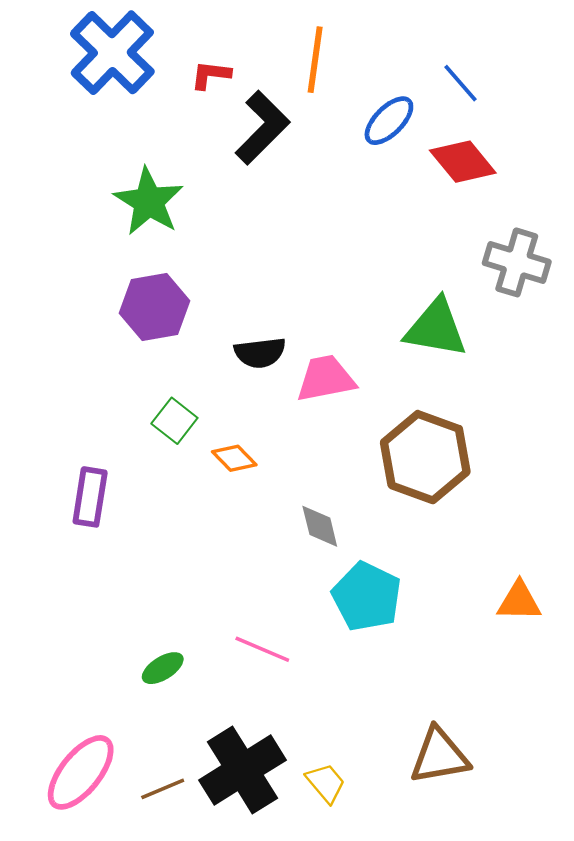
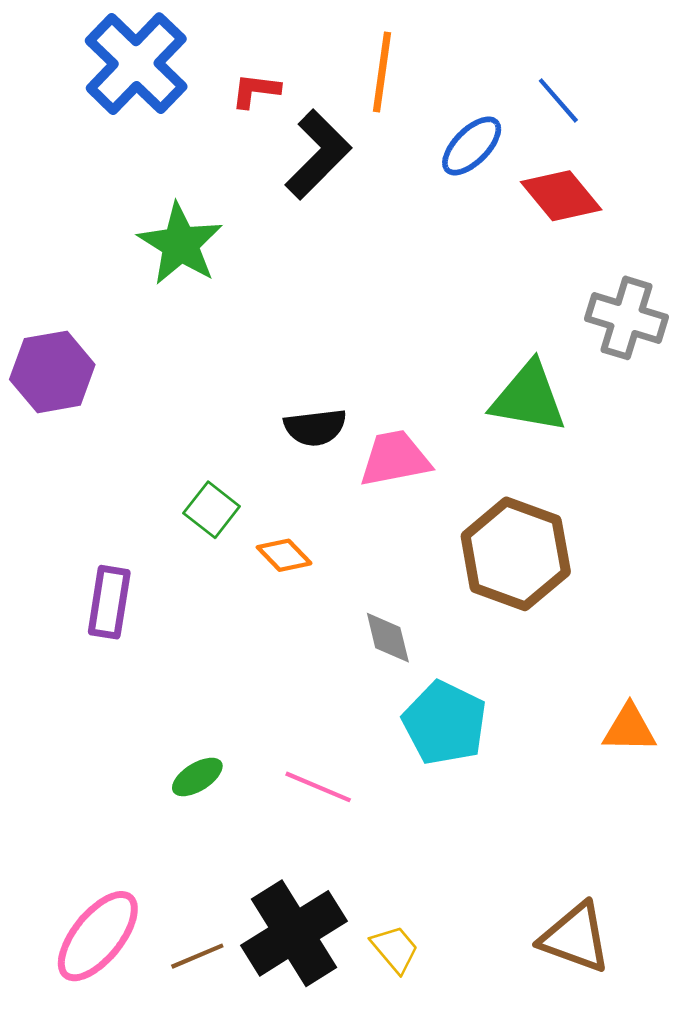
purple hexagon: (155, 307) -> (52, 372), moved
green ellipse: (163, 668) -> (197, 777), moved
brown triangle: (439, 756) -> (575, 938), moved, turned 30

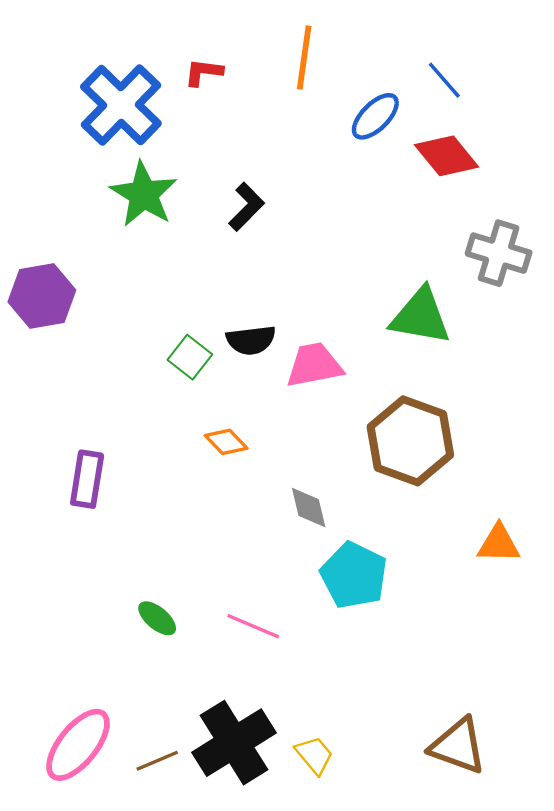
blue cross: (136, 64) -> (121, 105), moved
black L-shape: (318, 154) -> (246, 207), moved, size x0.7
green square: (212, 510) -> (190, 357), moved
orange triangle: (629, 729) -> (499, 544), moved
green ellipse: (197, 777) -> (157, 618), turned 72

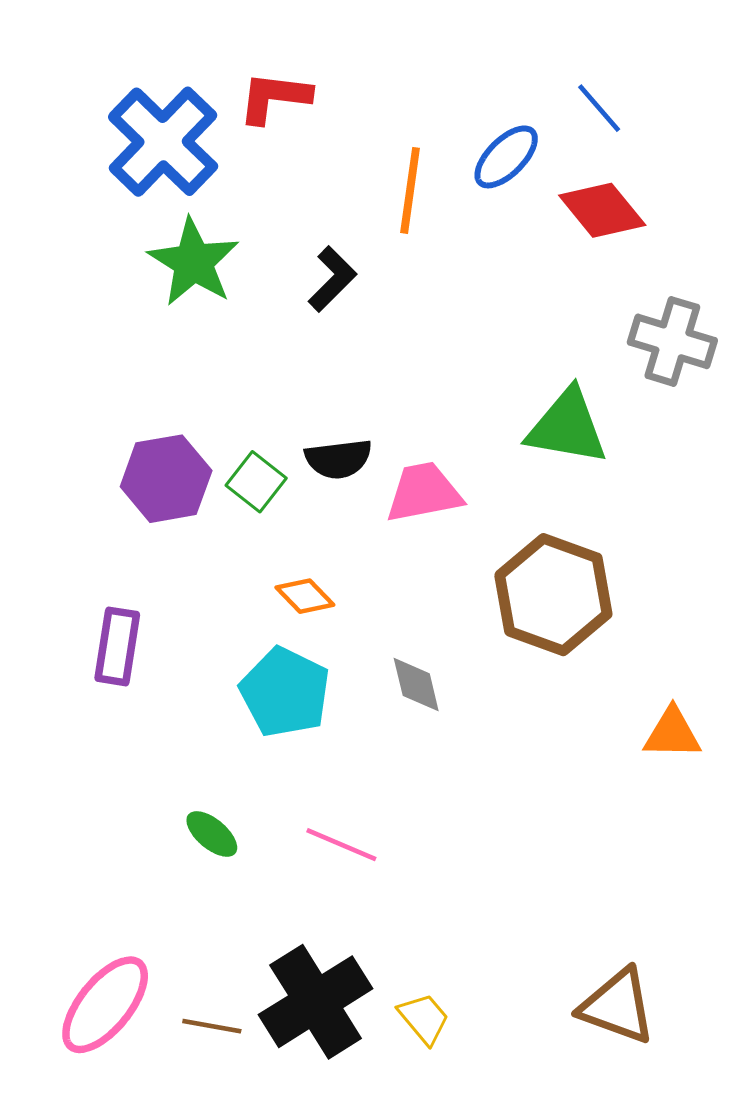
orange line: (304, 58) -> (410, 190), moved
red L-shape: (203, 72) -> (274, 97), size x1.4
purple hexagon: (42, 296) -> (166, 479), moved
cyan pentagon: (354, 575) -> (285, 692), moved
brown line: (157, 761) -> (212, 1026), turned 33

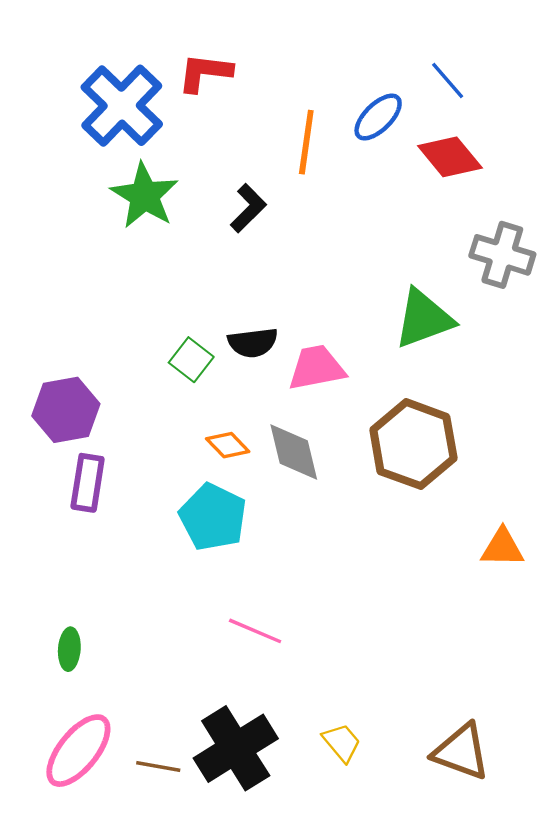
green triangle: (567, 427) -> (424, 319), turned -30
purple hexagon: (166, 479) -> (66, 410), moved
gray diamond: (416, 685) -> (294, 452), moved, size x1.4
green ellipse: (212, 834) -> (69, 649), moved, turned 54
yellow trapezoid: (424, 1018) -> (342, 743), moved

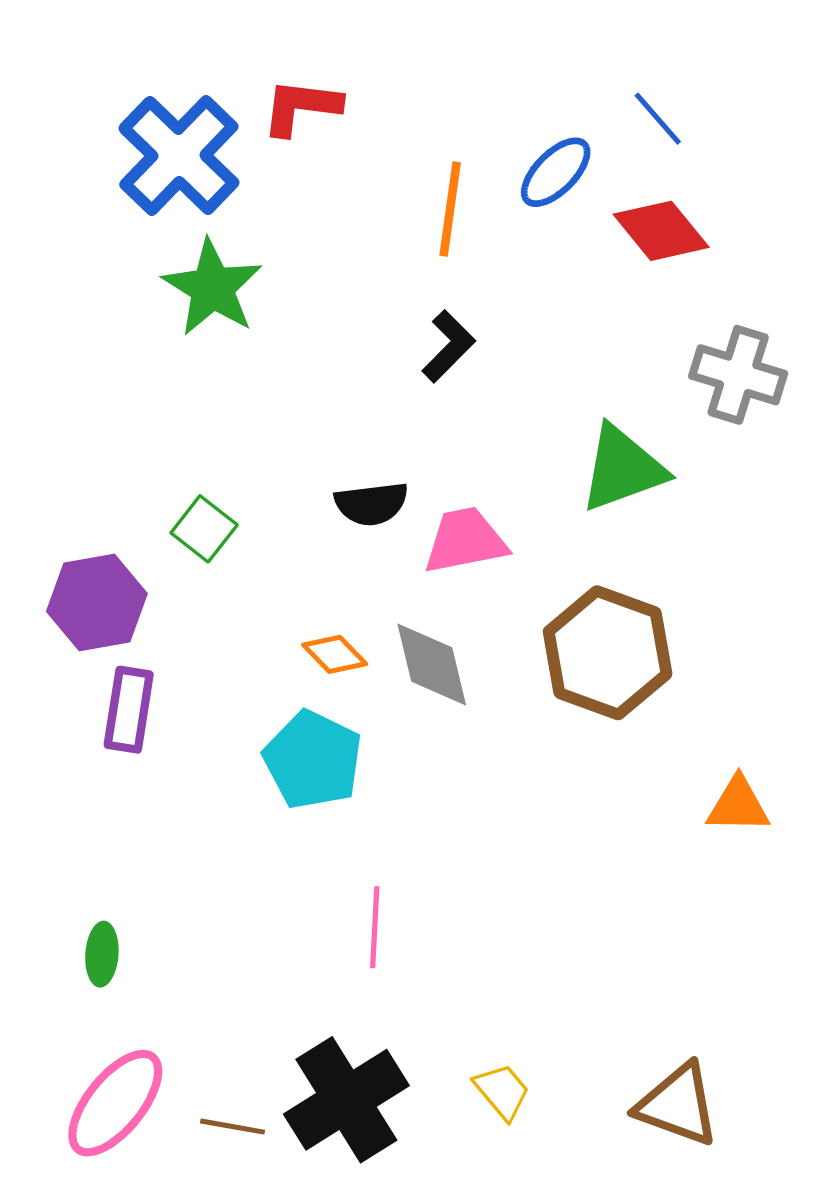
black L-shape: (248, 208) -> (448, 346), moved
green square: (191, 360) -> (204, 529), moved
pink line: (255, 631) -> (375, 927), turned 70

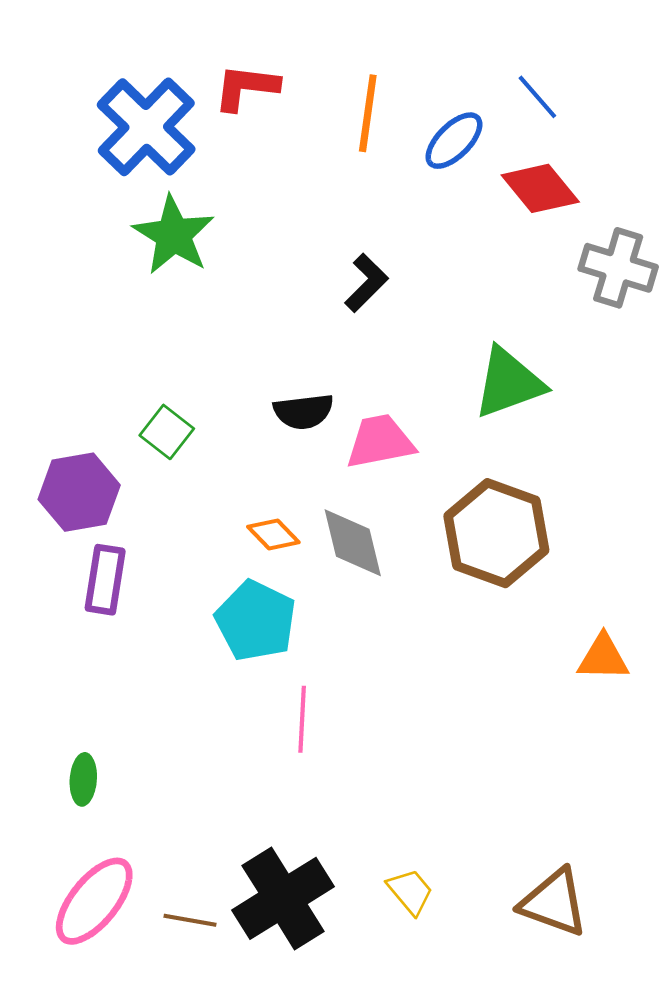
orange line: (450, 209) -> (368, 113), moved
gray cross: (738, 375) -> (618, 268), moved
pink line: (375, 927) -> (302, 719), moved

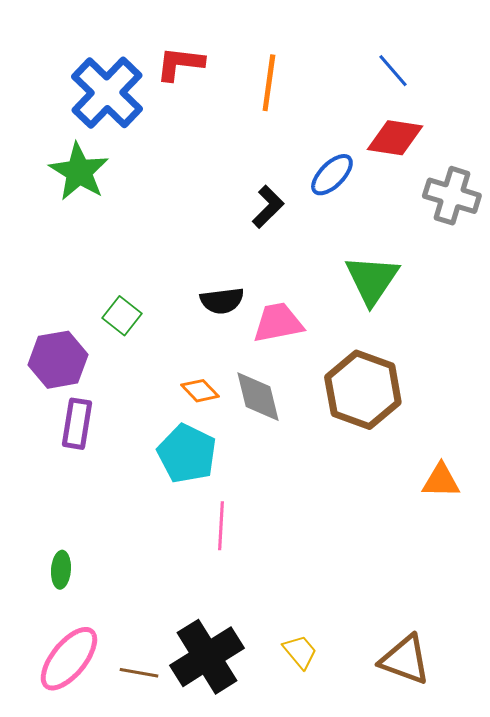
blue ellipse: (454, 141) -> (332, 175), moved
red diamond: (540, 188) -> (395, 138), turned -42
green star: (174, 235) -> (79, 172), moved
green triangle: (509, 383) -> (372, 280), turned -36

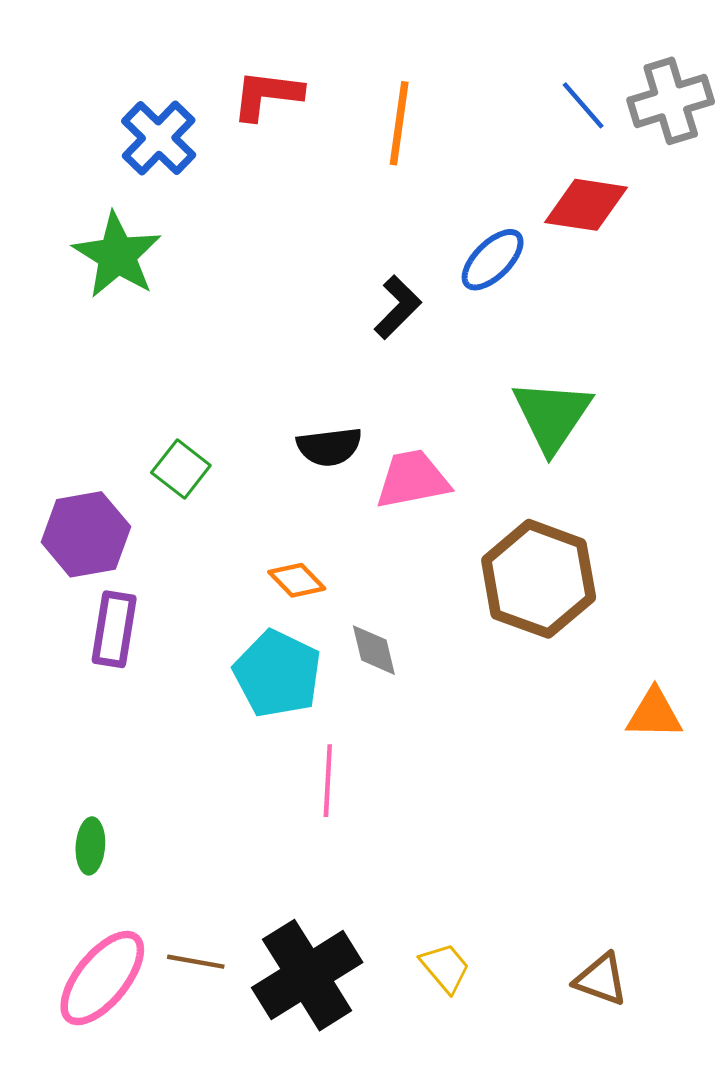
blue cross: (107, 93) -> (159, 138), size x0.7
gray cross: (452, 196) -> (671, 101), moved, turned -34
gray diamond: (258, 397) -> (374, 650), moved, size x0.7
brown triangle: (405, 660) -> (601, 980), size x0.7
brown line: (139, 673) -> (196, 962), moved

